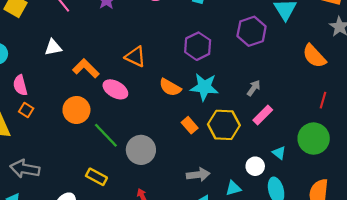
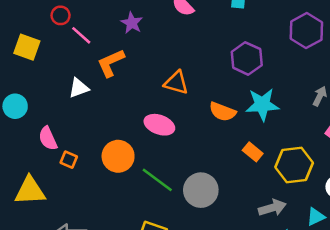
orange L-shape: (86, 68) -> (111, 63), moved, turned -60
orange square: (26, 110) -> (69, 160), moved
yellow hexagon: (224, 125) -> (294, 165), moved

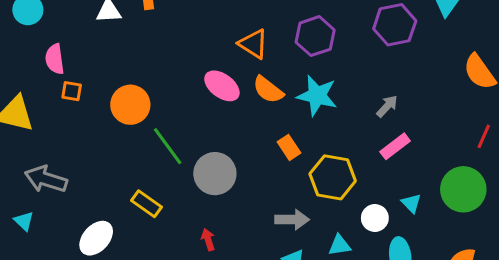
orange triangle: (176, 83) -> (253, 44), moved
pink ellipse: (159, 125) -> (222, 86), moved
orange square: (69, 160) -> (72, 91), turned -30

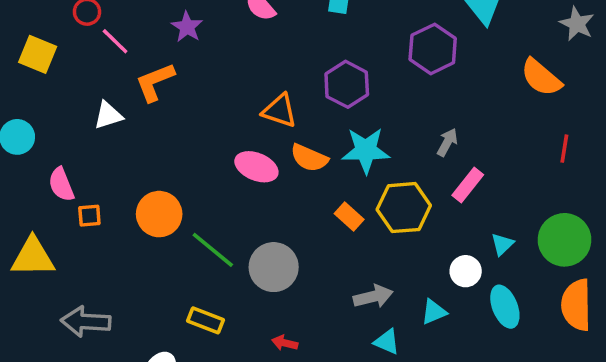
yellow hexagon: (333, 177) -> (404, 208), moved
green circle: (463, 189) -> (564, 240), moved
cyan triangle: (411, 203) -> (502, 244), turned 45
red arrow: (208, 240) -> (285, 343), turned -45

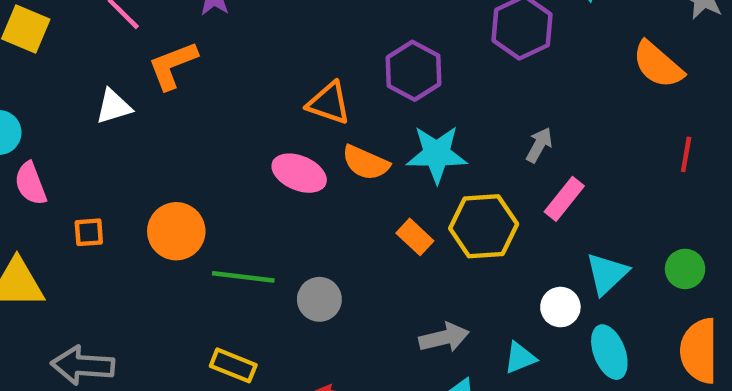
pink semicircle: (61, 184) -> (31, 184), moved
green circle: (564, 240) -> (685, 269), size x0.6
cyan triangle: (502, 244) -> (607, 274), size x1.5
green line: (213, 250) -> (243, 277), turned -33
gray circle: (274, 267) -> (319, 299), size x0.7

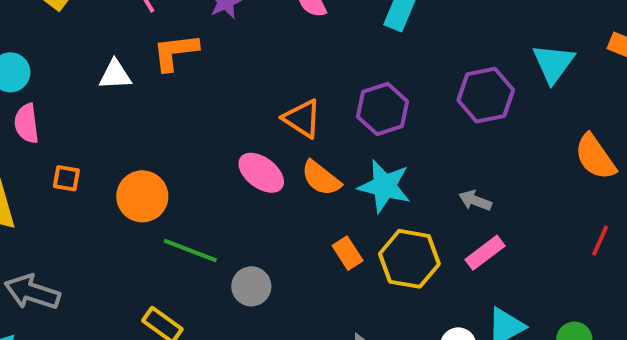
gray arrow: (539, 145) -> (475, 201), turned -112

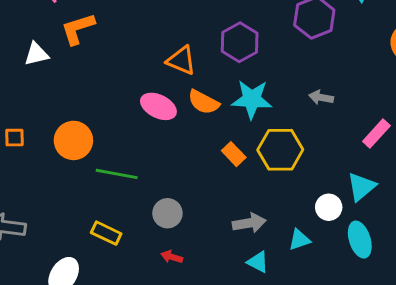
pink rectangle: (485, 253) -> (376, 133), moved
gray circle: (251, 286) -> (167, 213), moved

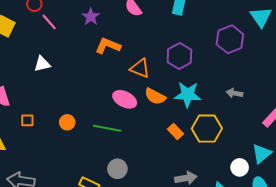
orange L-shape: (78, 29) -> (108, 46), moved, turned 40
orange circle: (73, 140) -> (67, 122), size x0.6
green line: (117, 174) -> (107, 128), moved
gray circle: (167, 213) -> (117, 169), moved

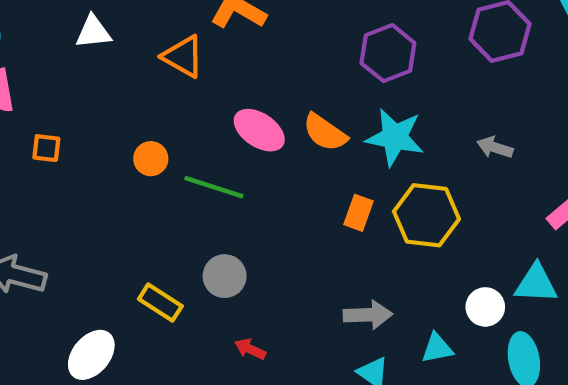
orange triangle: (140, 68) -> (183, 56), moved
orange circle: (67, 122) -> (151, 159), moved
orange rectangle: (175, 132) -> (359, 213), turned 56
cyan triangle: (262, 154) -> (536, 284), turned 35

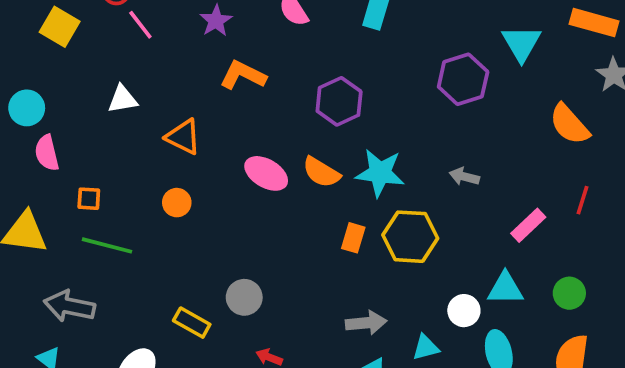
purple hexagon: (388, 53) -> (339, 101), moved
orange triangle: (183, 56) -> (183, 137), moved
green line: (214, 187) -> (107, 245), moved

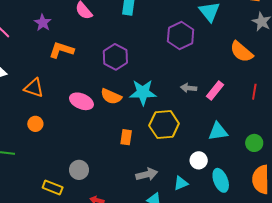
pink rectangle: (528, 225) -> (215, 90), moved
orange rectangle: (353, 238) -> (126, 137), moved
cyan triangle: (505, 289) -> (218, 131), moved

